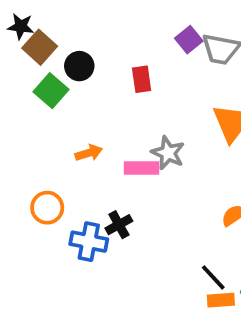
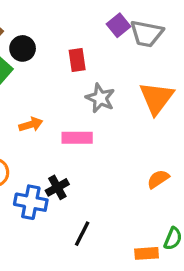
gray star: (168, 153) -> (100, 98), moved
black line: (213, 277) -> (82, 234), moved, turned 70

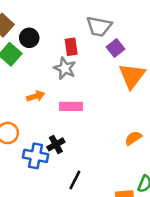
purple square: (118, 25) -> (115, 48), moved
gray trapezoid: (147, 34) -> (99, 26), moved
gray star: (100, 98) -> (65, 68), moved

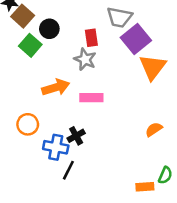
purple square: (115, 48) -> (136, 39), size x1.6
orange arrow: (36, 96) -> (56, 87), size x1.5
black line: (75, 180) -> (68, 170), moved

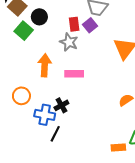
purple square: (136, 39) -> (90, 25), moved, size x0.6
orange arrow: (56, 87) -> (45, 65), turned -70

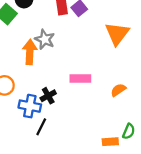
gray star: (69, 42) -> (45, 39), moved
pink rectangle: (74, 74) -> (80, 78), moved

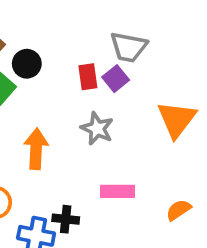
gray star: (45, 39) -> (97, 128), moved
black cross: (48, 96) -> (66, 219), turned 35

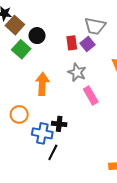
pink rectangle: (117, 191) -> (91, 96), moved, turned 60

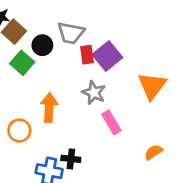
gray trapezoid: (95, 26) -> (71, 33), moved
purple square: (88, 44) -> (107, 56), size x1.5
orange circle: (19, 114) -> (19, 130), moved

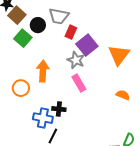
red rectangle: (87, 55) -> (71, 32), turned 32
purple square: (107, 56) -> (87, 45), moved
pink rectangle: (111, 122) -> (79, 83), moved
orange semicircle: (153, 152) -> (123, 95), moved, turned 56

